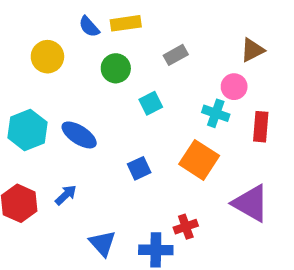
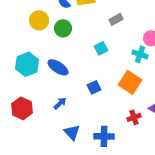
green circle: (116, 68) -> (63, 28), moved
blue arrow: (66, 195) -> (60, 103), moved
red cross: (186, 227) -> (134, 117), moved

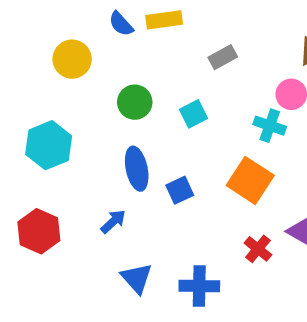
green circle: (63, 28) -> (135, 102), moved
blue ellipse: (58, 67) -> (137, 169), moved, turned 45
red cross: (134, 117) -> (258, 249), turned -32

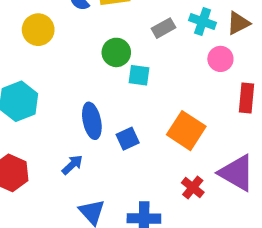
green circle: (135, 102) -> (116, 52), moved
cyan square: (193, 114) -> (139, 75), turned 35
cyan cross: (270, 126) -> (203, 21), moved

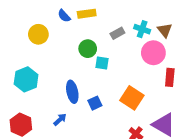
brown triangle: (238, 23) -> (165, 30), turned -42
pink circle: (220, 59) -> (153, 53), size x1.5

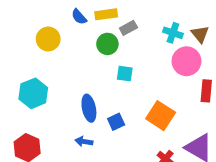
gray rectangle: (117, 33) -> (128, 28), moved
green circle: (88, 49) -> (107, 44), moved
blue arrow: (60, 119) -> (84, 142), moved, turned -128

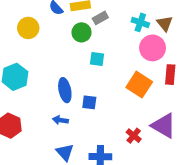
orange square: (161, 116) -> (139, 85), moved
blue square: (116, 122) -> (89, 102), turned 32

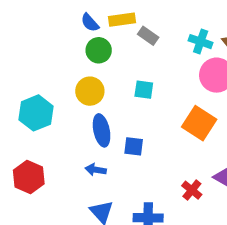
gray rectangle: (100, 18) -> (148, 36), turned 64
yellow circle: (28, 28) -> (90, 91), moved
green circle: (81, 32) -> (99, 50), moved

